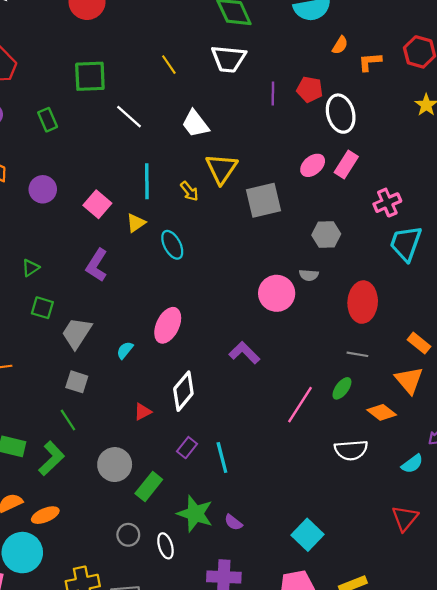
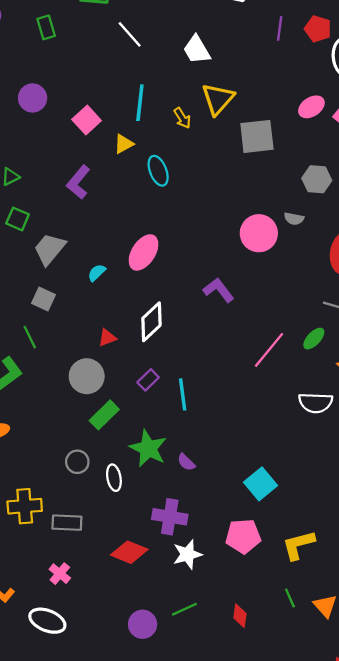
gray circle: (115, 465) -> (87, 376), moved

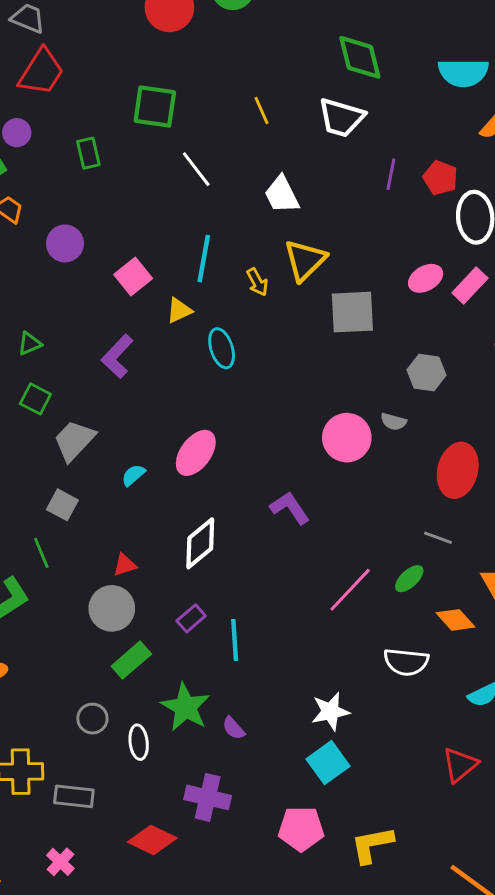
red triangle: (107, 338) -> (125, 565), moved
white star: (187, 554) -> (330, 711), moved

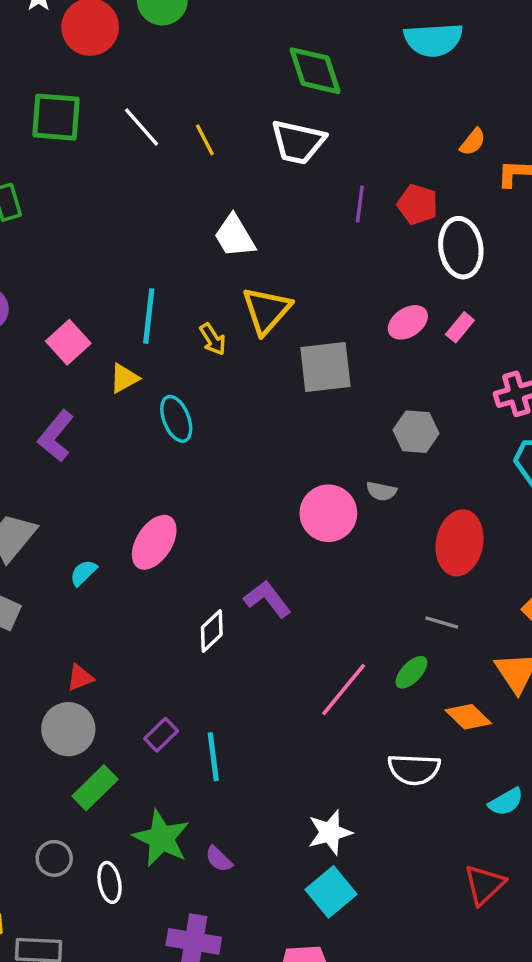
cyan semicircle: (463, 73) -> (433, 40), moved
green square: (155, 107) -> (56, 117), moved
white line: (196, 169) -> (142, 127), moved
pink rectangle: (470, 286) -> (460, 327), size x0.7
white diamond: (200, 543) -> (212, 631), moved, size x0.7

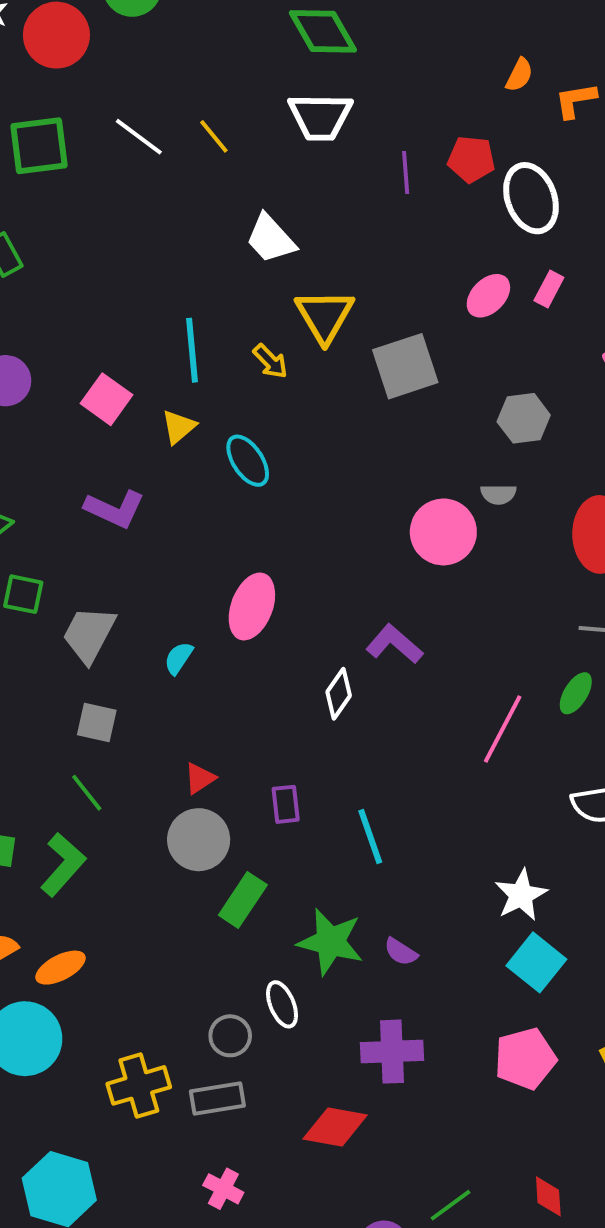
purple L-shape: (56, 436) -> (115, 509), turned -93
purple rectangle: (161, 735) -> (286, 804), moved, turned -40
gray circle: (54, 858) -> (230, 1036), moved

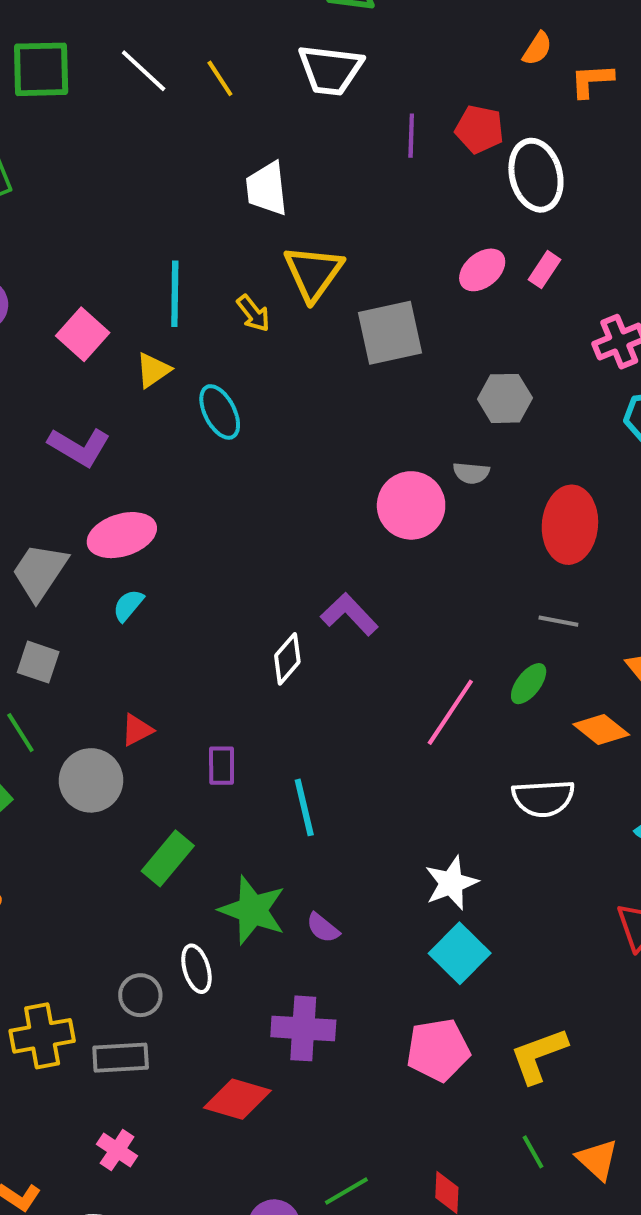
white trapezoid: (271, 239) -> (267, 189), turned 30
pink ellipse: (252, 606) -> (122, 535), moved, turned 46
gray circle: (199, 840) -> (91, 780), moved

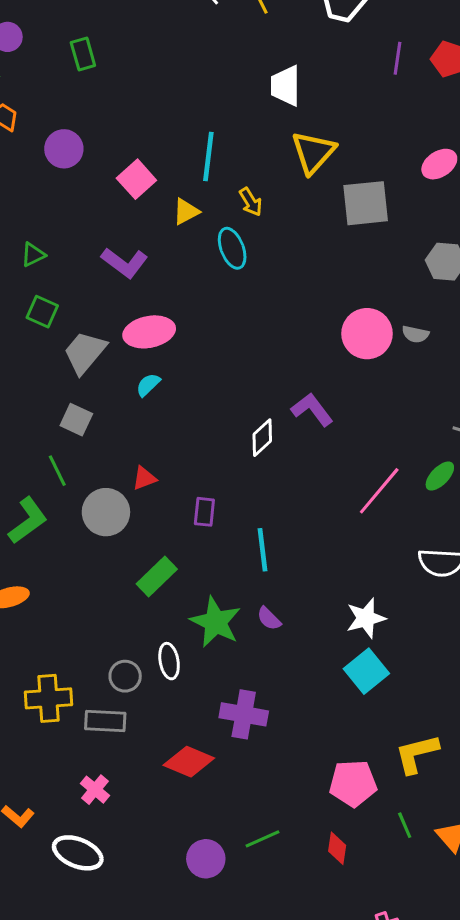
yellow arrow: (253, 313) -> (251, 202), moved
gray semicircle: (471, 473) -> (415, 334), moved
purple semicircle: (323, 928) -> (269, 619), moved
pink pentagon: (438, 1050) -> (353, 783), moved

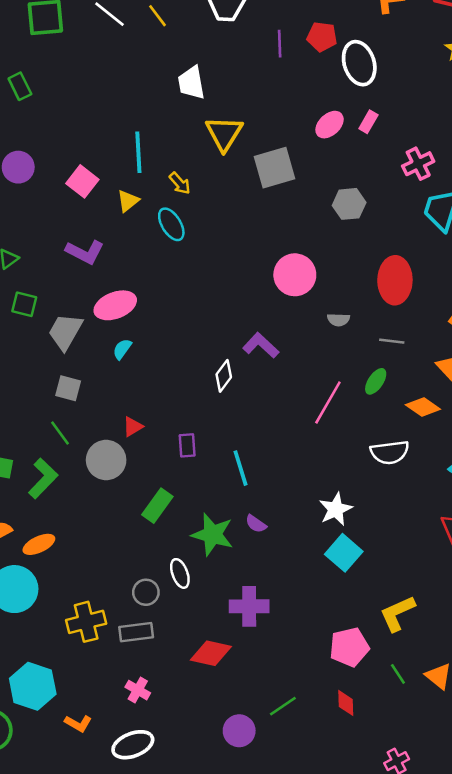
gray semicircle: (415, 334) -> (338, 320), moved
white ellipse: (78, 853) -> (133, 745), turned -33

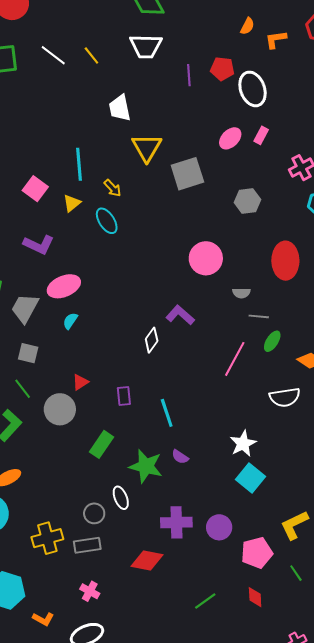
gray line: (392, 341) -> (259, 316), moved
purple circle: (239, 731) -> (219, 527), moved

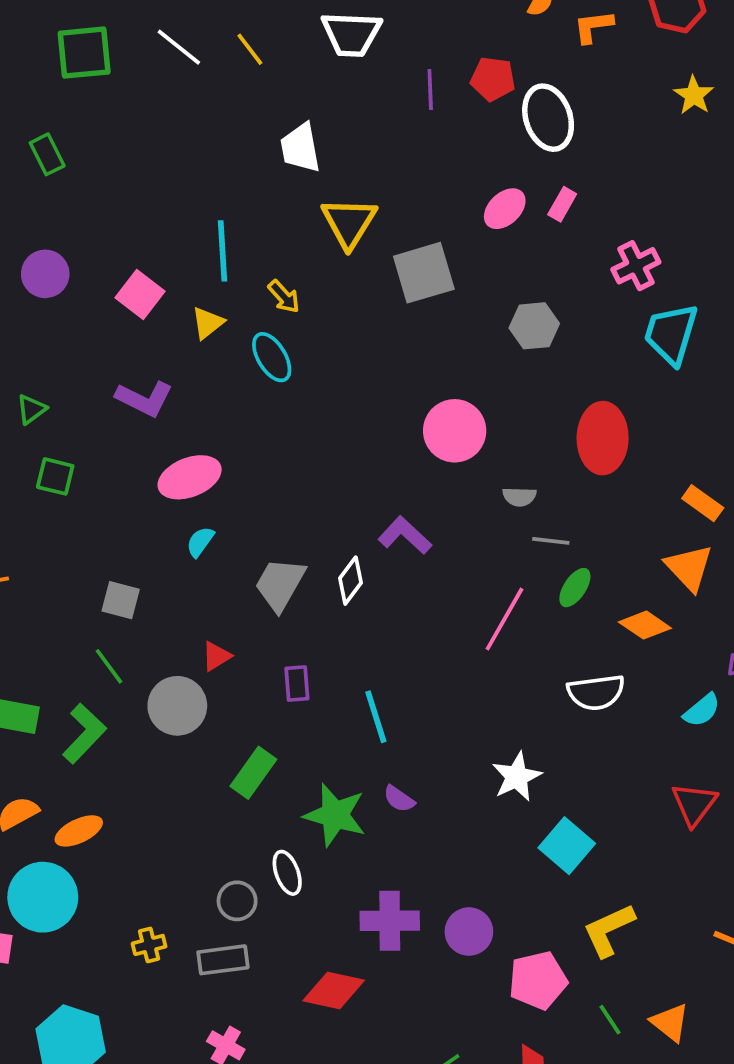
gray trapezoid: (25, 308) -> (280, 584), moved
cyan square: (250, 478) -> (567, 846), moved
yellow cross: (47, 538) -> (149, 945), size x0.6

